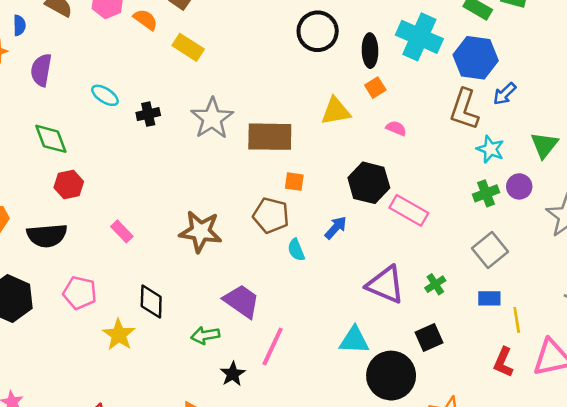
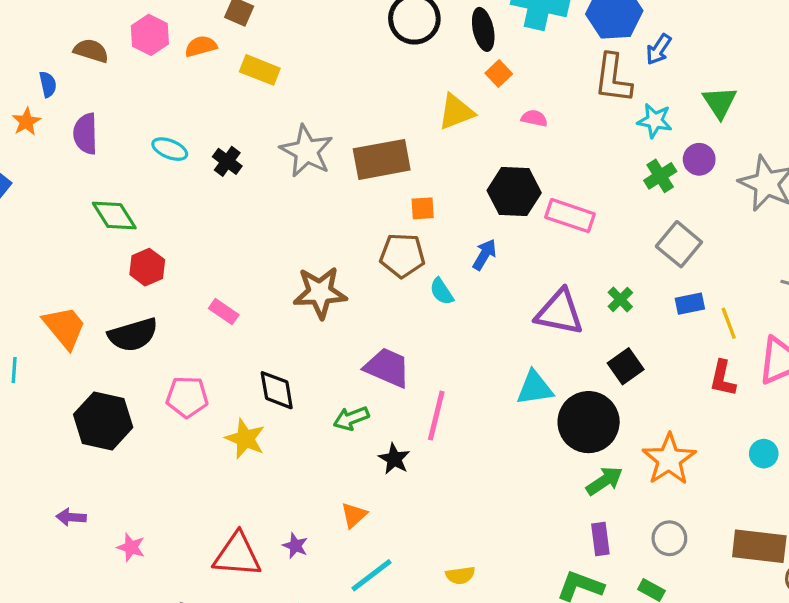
orange semicircle: (145, 20) -> (201, 46), turned -40
black cross: (148, 114) -> (227, 161), turned -30

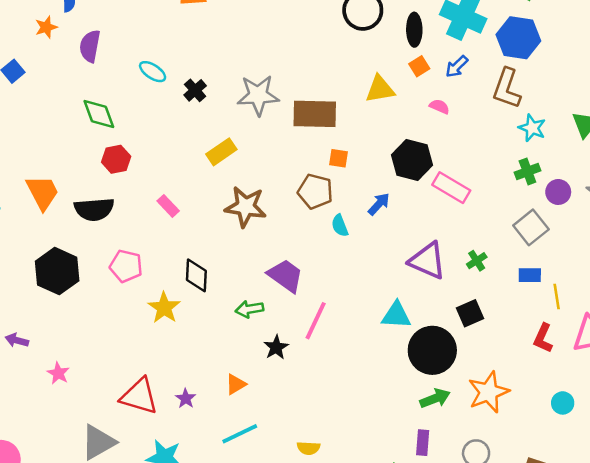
blue arrow: (659, 49) -> (457, 67), moved
yellow rectangle: (260, 70) -> (221, 152), moved, turned -68
gray star: (307, 151) -> (258, 95), turned 30
purple circle: (699, 159) -> (558, 192), moved

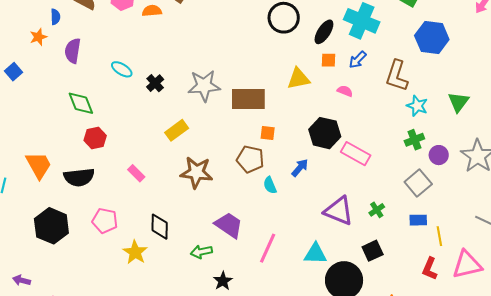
black ellipse: (414, 30) -> (324, 32), turned 35
blue hexagon: (518, 38) -> (432, 38), moved
orange square: (419, 66) -> (329, 60), turned 35
pink line: (316, 321) -> (268, 248), moved

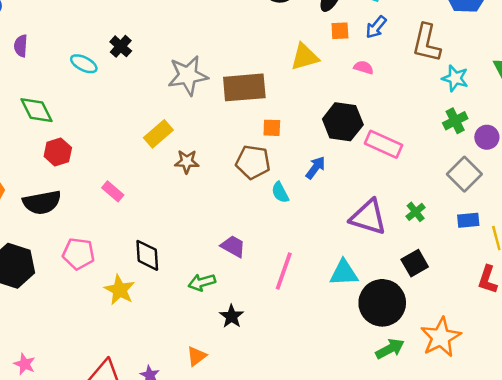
purple semicircle: (73, 51) -> (21, 46), size x0.7
black cross: (155, 83) -> (121, 46), moved
brown star: (196, 172) -> (187, 162), moved, size x0.6
purple trapezoid: (229, 225) -> (233, 246), size x0.7

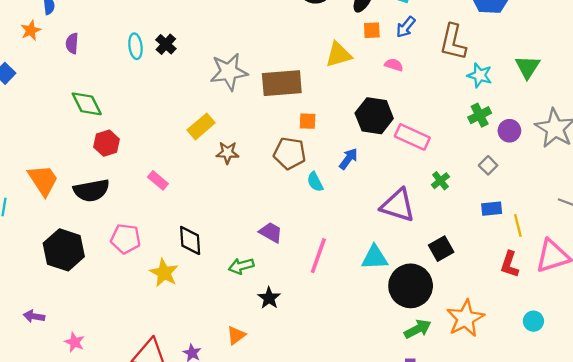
cyan ellipse: (84, 64) -> (135, 46), moved, turned 55
gray square: (464, 174) -> (488, 165), size x0.6
green cross: (416, 212) -> (440, 181), moved

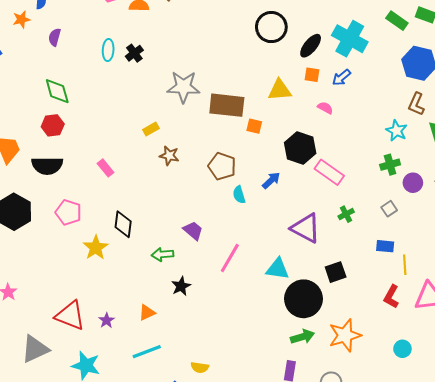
brown L-shape: (453, 42) -> (416, 104), moved, size x0.7
orange square: (308, 121) -> (254, 126), moved
yellow rectangle: (201, 126) -> (151, 129), size x0.7
red hexagon: (107, 143) -> (53, 125), moved

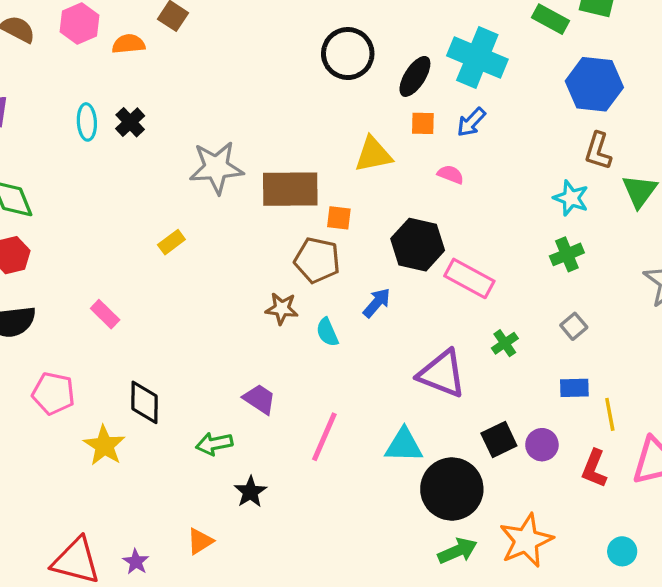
brown star: (169, 156) -> (282, 309), moved
brown pentagon: (222, 166) -> (317, 260), moved
purple circle: (413, 183) -> (542, 445), moved

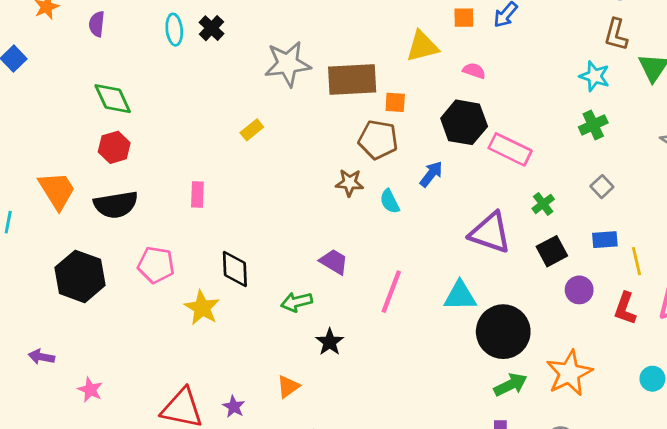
pink semicircle: (451, 174) -> (474, 71), moved
pink rectangle: (105, 314) -> (197, 194), turned 50
black square: (499, 439) -> (552, 251), moved

